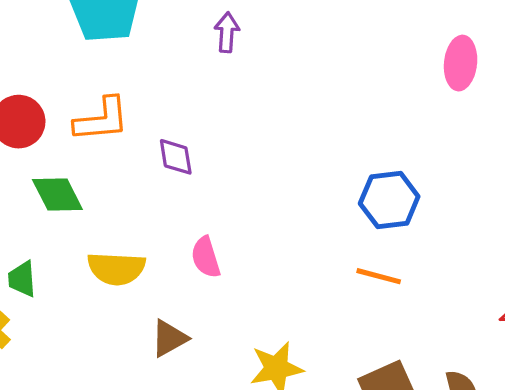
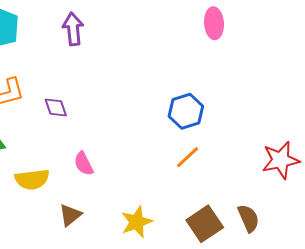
purple arrow: (227, 32) -> (73, 29), size x1.4
orange line: (379, 276) -> (187, 157), turned -48

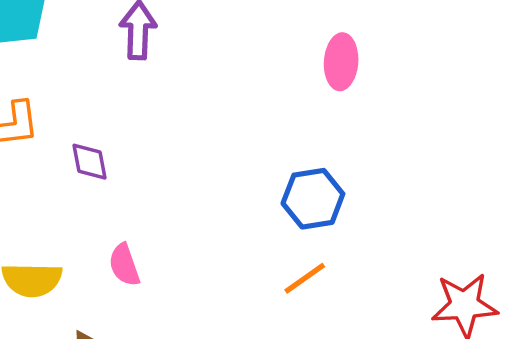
pink ellipse: (214, 23) -> (341, 62), moved

